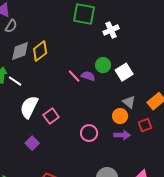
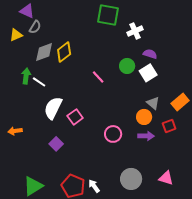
purple semicircle: (88, 76) -> (150, 54), moved

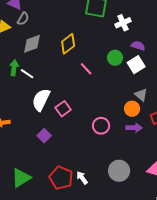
yellow diamond: (64, 52) -> (68, 44), moved

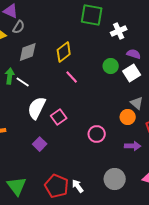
pink line: (86, 69) -> (72, 77), moved
purple arrow: (134, 128) -> (133, 146), moved
green triangle: (21, 178) -> (17, 186), turned -35

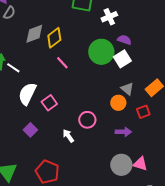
gray diamond: (28, 52) -> (34, 34), moved
green circle: (111, 66) -> (101, 52), size x1.6
gray circle: (115, 179) -> (121, 165), moved
white arrow: (78, 186) -> (68, 136), moved

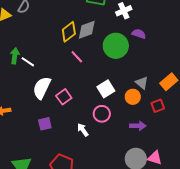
gray diamond: (34, 34) -> (87, 30), moved
white square: (122, 59) -> (106, 89), moved
purple square: (30, 130) -> (45, 124), turned 32

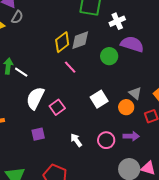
purple semicircle: (139, 34) -> (132, 44), size x1.6
green circle: (116, 46) -> (109, 56), size x0.7
pink circle: (102, 114) -> (106, 140), moved

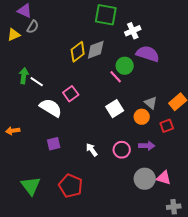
pink line: (70, 67) -> (116, 77), moved
white semicircle: (35, 98) -> (51, 108), turned 95
pink square: (57, 107) -> (71, 94), moved

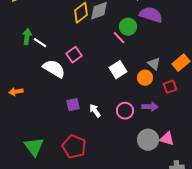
purple square: (54, 144) -> (73, 105), moved

